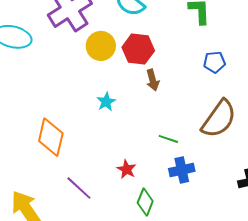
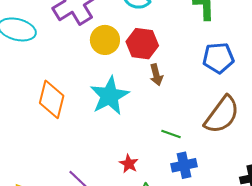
blue pentagon: (214, 62) -> (218, 58), size x1.4
cyan star: (106, 102) -> (109, 96), size x2.0
orange diamond: (51, 137) -> (52, 99), moved

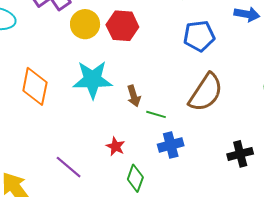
brown arrow: (156, 75) -> (134, 96), moved
cyan star: (109, 96) -> (93, 80), turned 30

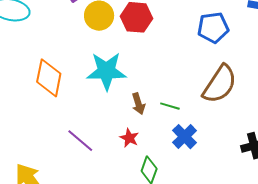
brown arrow: (134, 96) -> (138, 104), moved
blue cross: (171, 145) -> (184, 137), turned -30
purple line: (69, 167) -> (80, 141), moved

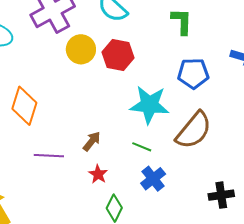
cyan star: (106, 71) -> (149, 105), moved
brown arrow: (138, 104) -> (92, 141), moved, turned -130
purple line: (80, 141) -> (49, 156), moved, turned -44

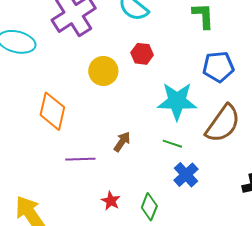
yellow circle: (81, 49) -> (103, 71), moved
red hexagon: (118, 55) -> (142, 54), size x0.7
red star: (98, 174) -> (111, 201), moved

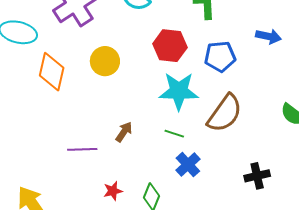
red hexagon: (142, 54) -> (170, 46), moved, size x1.5
orange diamond: (52, 111) -> (52, 72), moved
red star: (111, 201) -> (113, 191), turned 30

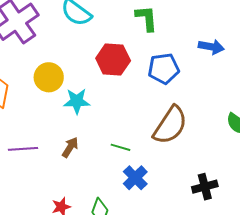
cyan star: (179, 91) -> (77, 101), moved, size x0.7
purple line: (82, 149) -> (23, 149), moved

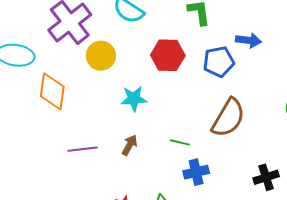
blue arrow: (211, 47) -> (248, 40), moved
yellow circle: (49, 77) -> (101, 56), moved
blue cross: (135, 178) -> (196, 172), turned 35

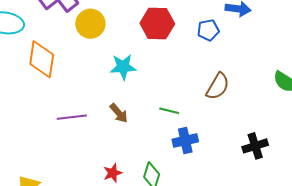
blue pentagon: (219, 62) -> (208, 30), size x0.7
brown semicircle: (228, 118) -> (218, 86), size x0.7
brown arrow: (130, 145) -> (119, 113), turned 110

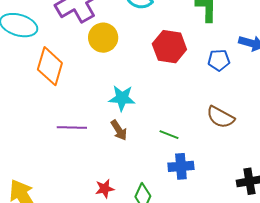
cyan star: (123, 67) -> (122, 98), moved
brown semicircle: (218, 86) -> (221, 117), turned 80

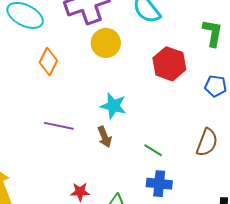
orange diamond: (50, 66) -> (48, 61), size x0.7
brown semicircle: (221, 117) -> (207, 142), turned -108

